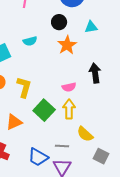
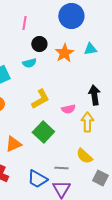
black circle: (59, 22) -> (39, 44), moved
orange star: (67, 45) -> (64, 53), moved
yellow L-shape: (24, 87) -> (40, 99), moved, turned 45
yellow arrow: (69, 109) -> (87, 122), moved

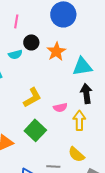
cyan triangle: (90, 49) -> (82, 66), moved, size x1.5
cyan semicircle: (29, 63) -> (15, 54), moved

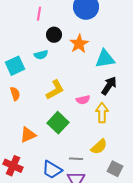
cyan semicircle: (15, 54) -> (41, 55), moved
black arrow: (86, 93) -> (109, 86), turned 42
yellow semicircle: (76, 154) -> (99, 147), turned -84

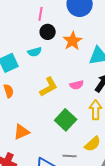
pink line: (39, 14) -> (41, 14), moved
pink semicircle: (83, 100) -> (77, 85), moved
green square: (58, 123) -> (66, 120), moved

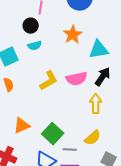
black circle: (48, 32) -> (31, 26), moved
pink semicircle: (77, 85) -> (77, 79), size x1.5
green square: (66, 120) -> (53, 134), moved

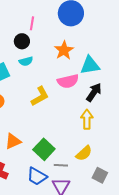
pink semicircle: (77, 79) -> (68, 81), moved

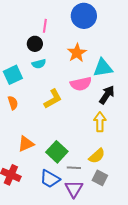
gray square: (100, 175) -> (100, 178), moved

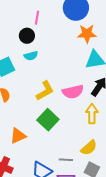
orange star: (77, 53) -> (87, 34), moved, turned 30
pink semicircle: (81, 84) -> (73, 92), moved
green square: (57, 152) -> (48, 120), moved

